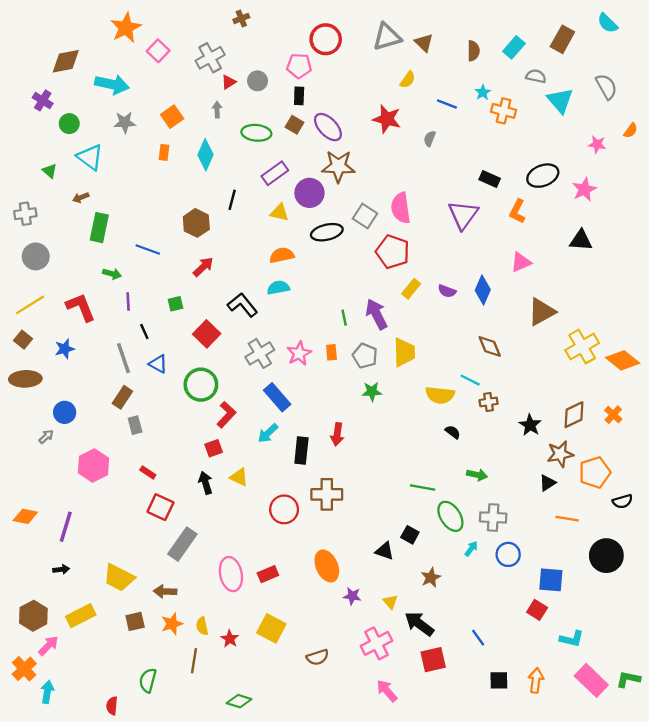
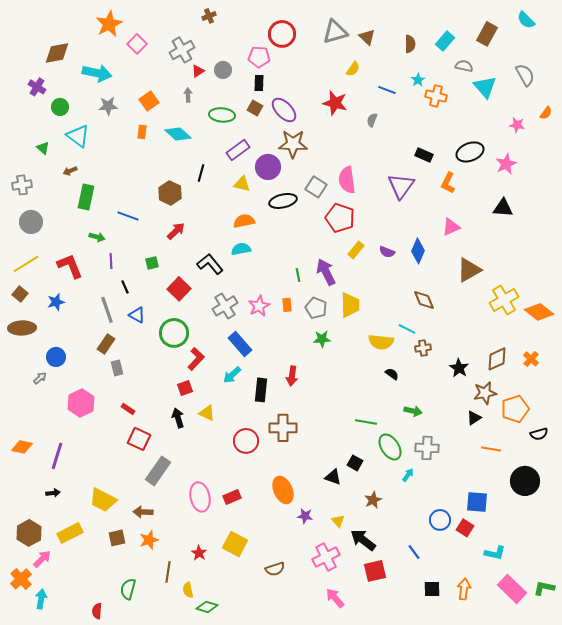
cyan diamond: (206, 155) -> (178, 134), turned -72
blue circle: (508, 554) -> (440, 520), moved
yellow semicircle: (202, 626) -> (188, 590), moved

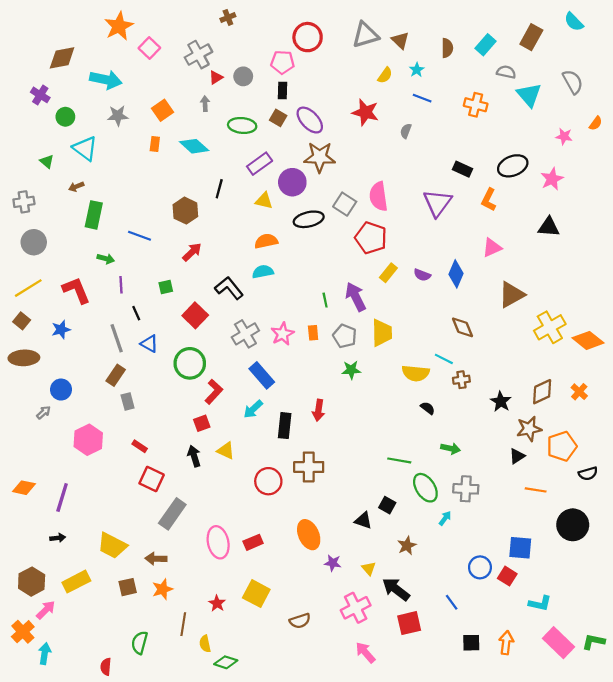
cyan star: (418, 80) -> (417, 70), moved

